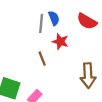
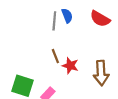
red star: (60, 42) -> (70, 66), moved

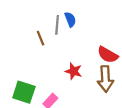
red semicircle: (100, 19) -> (108, 55), moved
brown line: (55, 56) -> (41, 38), moved

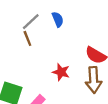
gray line: (57, 25) -> (31, 22), moved, turned 42

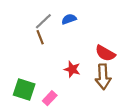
blue semicircle: (58, 19) -> (69, 19), turned -88

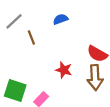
gray line: (43, 21) -> (14, 21), moved

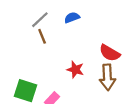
gray line: (14, 21) -> (40, 20), moved

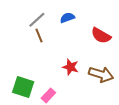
red semicircle: (110, 53) -> (101, 36), moved
brown arrow: (107, 77) -> (101, 74), turned -70

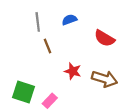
gray line: (37, 20) -> (38, 22), turned -54
brown line: (39, 36) -> (48, 46), moved

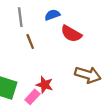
red semicircle: (105, 38) -> (71, 34), moved
red star: (73, 71) -> (45, 85), moved

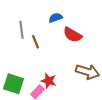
gray line: (20, 17) -> (22, 30), moved

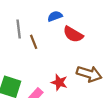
red star: (49, 81) -> (59, 82), moved

